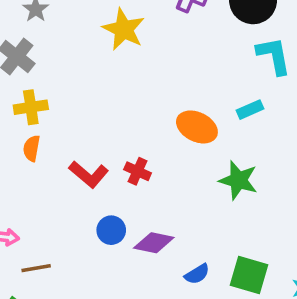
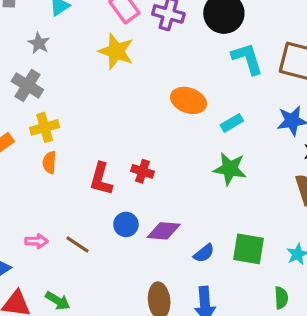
cyan rectangle: (250, 110) -> (232, 123), moved
orange ellipse: (197, 127) -> (188, 100), moved
red L-shape: (89, 174) -> (101, 179), turned 72
brown line: (36, 268) -> (78, 245), moved, turned 50

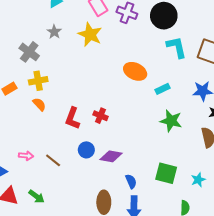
gray star: (39, 43) -> (54, 32), moved
orange semicircle: (49, 162) -> (39, 104), turned 128
green star: (230, 169) -> (171, 121), moved
blue semicircle: (204, 253) -> (131, 181), moved, turned -80

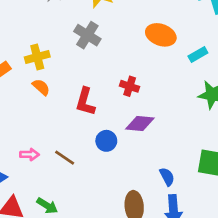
gray cross: (29, 52) -> (87, 35), moved
red cross: (100, 116) -> (130, 86), moved
purple diamond: (111, 156) -> (140, 124), moved

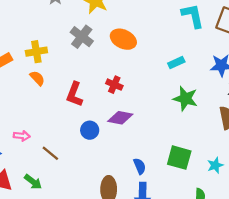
orange ellipse: (161, 35) -> (123, 39), moved
brown line: (65, 158) -> (50, 153), moved

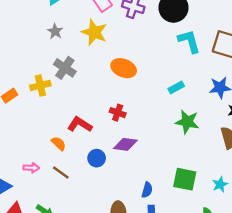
gray cross: (82, 37) -> (65, 68), moved
orange semicircle: (37, 78) -> (59, 143), moved
red L-shape: (75, 94) -> (80, 124), turned 105
brown line: (50, 153) -> (61, 172), moved
blue semicircle: (140, 166) -> (147, 190), turned 42

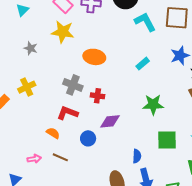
gray star: (55, 31) -> (31, 48), moved
gray cross: (65, 68) -> (73, 85), moved
green star: (187, 122) -> (153, 105), moved

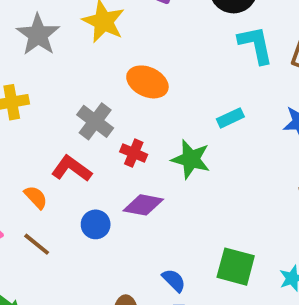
gray star: (31, 48) -> (38, 35), size x1.6
green star: (153, 105) -> (191, 159), moved
blue semicircle: (137, 156) -> (174, 280), turned -64

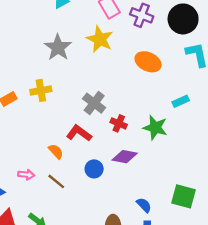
orange ellipse: (147, 82) -> (148, 62), moved

